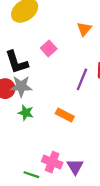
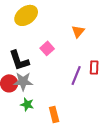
orange rectangle: (65, 115) -> (54, 114), moved, turned 49

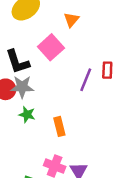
orange triangle: (78, 31) -> (71, 20), moved
pink square: (47, 48) -> (51, 47), size x1.5

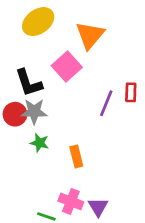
orange triangle: (71, 20) -> (90, 35), size x1.6

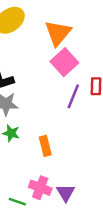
pink square: (67, 67) -> (64, 62), moved

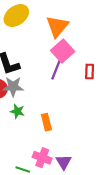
purple line: (73, 96) -> (56, 69), moved

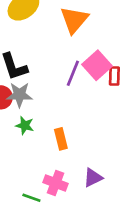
pink square: (63, 51) -> (97, 65), moved
purple triangle: (64, 162) -> (93, 178), moved, turned 35

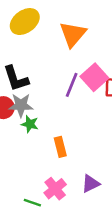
green star: (25, 125) -> (30, 124), moved
pink cross: (56, 183) -> (55, 189), turned 30

